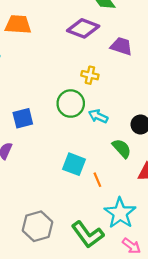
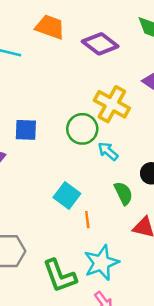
purple diamond: (83, 28) -> (100, 44), moved
yellow cross: (90, 75) -> (112, 104), size x1.8

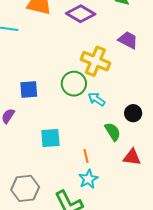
cyan square: (67, 196) -> (50, 138), moved, turned -35
cyan star: (101, 263) -> (88, 179), moved, size x0.7

